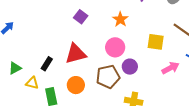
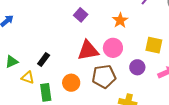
red triangle: (76, 54) -> (88, 50), moved
purple circle: (130, 67) -> (137, 67), moved

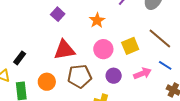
yellow square: (154, 45) -> (130, 46), turned -36
pink circle: (113, 48) -> (103, 49), moved
purple circle: (137, 67) -> (114, 76), moved

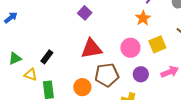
orange star: (97, 20) -> (143, 18), moved
orange circle: (47, 82) -> (82, 87), moved

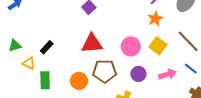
orange star: (143, 18) -> (155, 19), moved
yellow square: (157, 44) -> (158, 46), turned -36

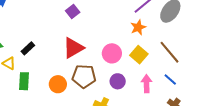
red triangle: (92, 43) -> (73, 48), turned -30
pink arrow: (167, 74) -> (147, 84), turned -78

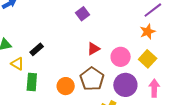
red triangle: (73, 48) -> (93, 49), moved, size x0.6
brown pentagon: (84, 76) -> (92, 79), turned 30
purple circle: (118, 81) -> (125, 85), size x1.5

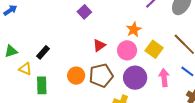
orange star: (148, 32) -> (134, 30), moved
brown pentagon: (92, 79) -> (101, 75), turned 30
orange circle: (66, 86) -> (76, 76), moved

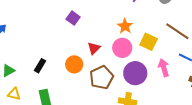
yellow triangle: (25, 69) -> (14, 94), moved
orange circle: (76, 76) -> (74, 64), moved

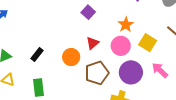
purple square: (73, 18) -> (88, 12), moved
pink arrow: (164, 68) -> (160, 70), turned -36

